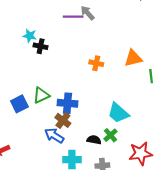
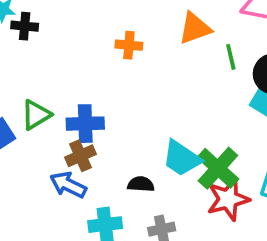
cyan trapezoid: (118, 113) -> (182, 158), moved
brown cross: (63, 120) -> (81, 156), turned 35
green cross: (110, 135) -> (218, 168), moved, size x1.6

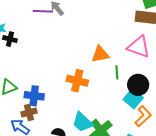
orange cross: (129, 45) -> (77, 81), moved, size x1.5

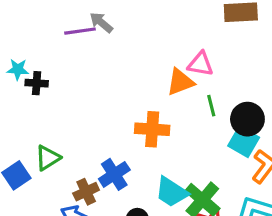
pink triangle: (139, 47) -> (200, 64), moved, size x0.7
blue cross: (34, 96) -> (114, 174), moved, turned -30

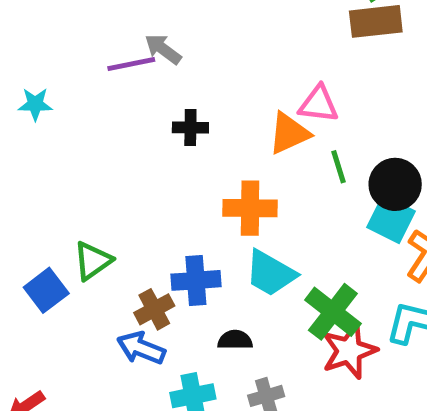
cyan star: (18, 69) -> (35, 104), moved
black cross: (37, 83) -> (190, 128), moved
blue cross: (114, 174) -> (196, 280), turned 32
cyan trapezoid: (171, 192) -> (270, 273), moved

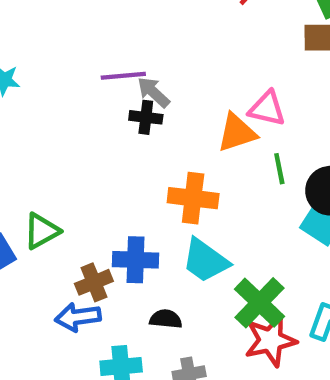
gray arrow: (163, 49) -> (153, 92), moved
purple line: (131, 64) -> (123, 76), moved
blue arrow: (141, 348) -> (78, 317), turned -36

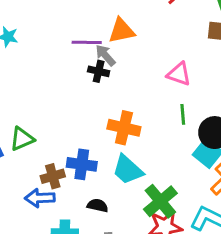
orange triangle: (237, 133) -> (122, 31), moved

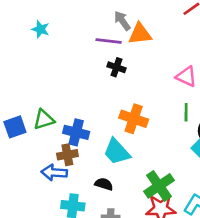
gray arrow: (105, 55) -> (122, 21), moved
blue cross: (82, 164) -> (76, 132), moved
cyan trapezoid: (128, 170) -> (117, 152), moved

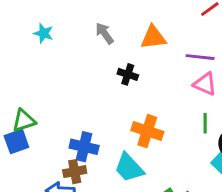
gray arrow: (122, 21) -> (105, 33), moved
purple line: (109, 41) -> (200, 57), moved
green triangle: (44, 119) -> (24, 121), moved

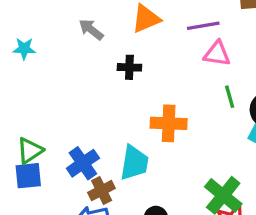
blue square: (16, 141) -> (28, 176), turned 30
blue cross: (84, 147) -> (83, 163), moved, turned -32
cyan trapezoid: (129, 168) -> (134, 163), moved, turned -112

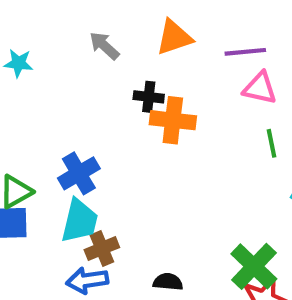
orange cross: (169, 123) -> (173, 120), moved
blue cross: (83, 163) -> (79, 173), moved
cyan trapezoid: (134, 163) -> (80, 221), moved

